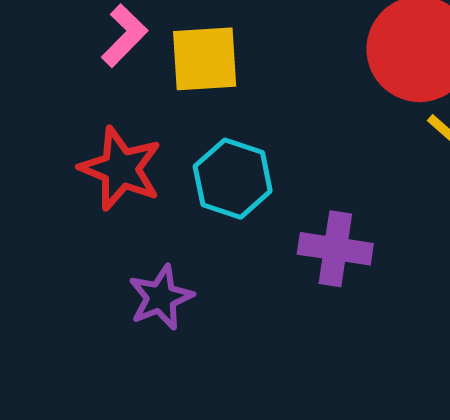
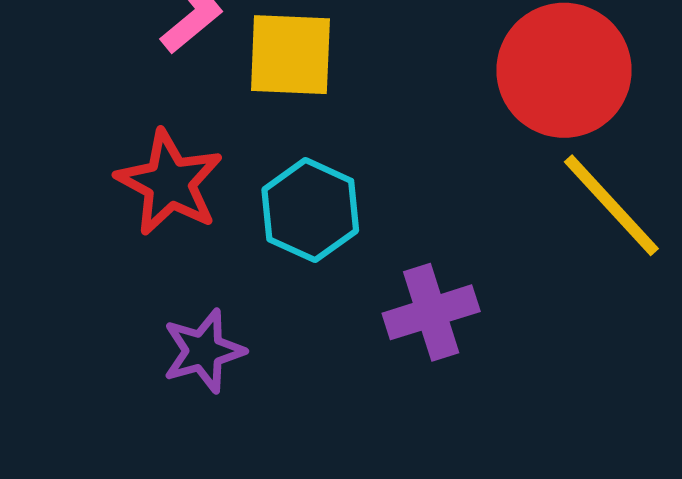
purple cross: (335, 249) -> (431, 312), turned -32

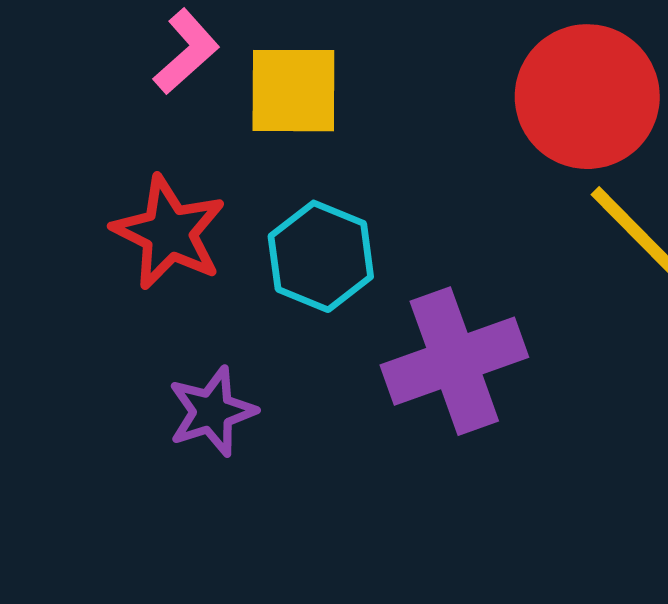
purple cross: (431, 312) -> (454, 361), size x1.4

